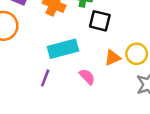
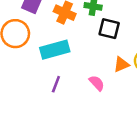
cyan rectangle: (63, 49) -> (55, 50), moved

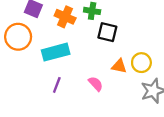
orange triangle: (121, 64) -> (119, 66), turned 35

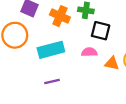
pink semicircle: (96, 84) -> (89, 52), moved, turned -49
purple line: (57, 85) -> (52, 81), turned 56

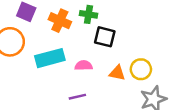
pink semicircle: (89, 52) -> (84, 66), moved
purple line: (52, 81) -> (77, 97), moved

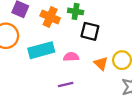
orange triangle: (117, 73) -> (101, 63), turned 32

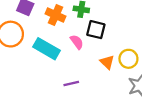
cyan rectangle: (41, 50) -> (47, 49), turned 45
pink semicircle: (71, 57) -> (77, 42), moved, turned 56

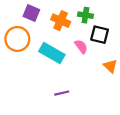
purple line: (71, 83) -> (62, 93), moved

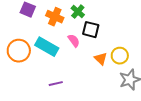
green cross: (85, 15) -> (78, 12), turned 32
orange circle: (17, 39) -> (19, 51), moved

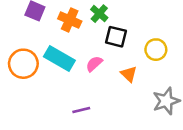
pink semicircle: (74, 41) -> (94, 64), moved, turned -96
yellow circle: (120, 56) -> (156, 50), moved
purple line: (56, 84) -> (81, 110), moved

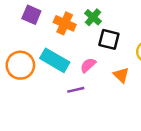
purple line: (81, 110) -> (76, 90), moved

